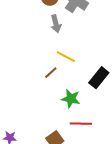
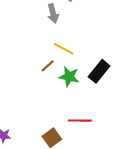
green star: (71, 99) -> (69, 77), moved

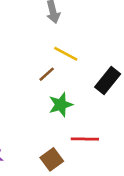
green star: (69, 77) -> (61, 105), moved, turned -30

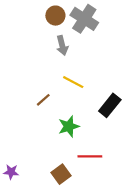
brown line: (47, 74) -> (43, 100), moved

